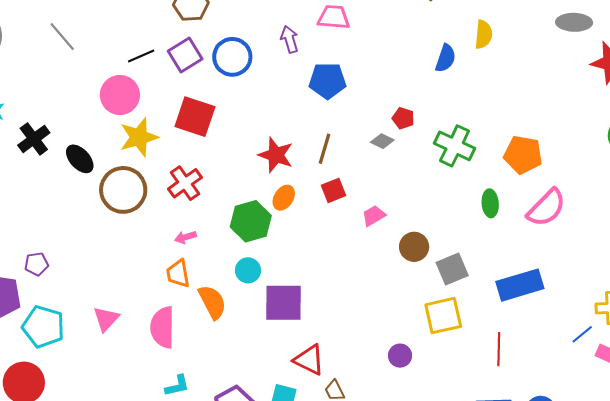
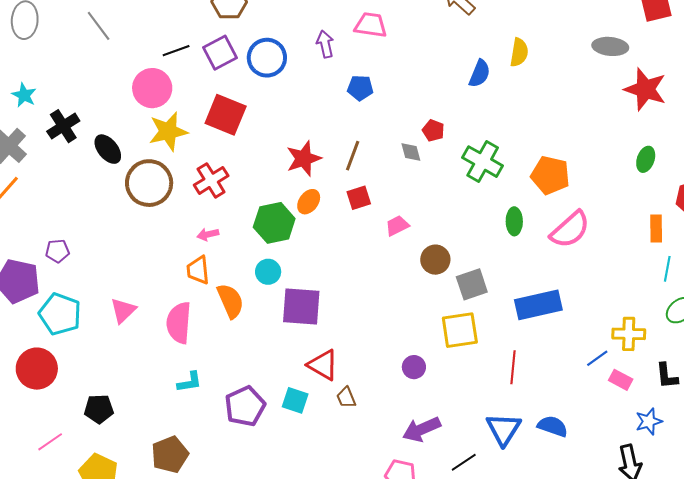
blue pentagon: (327, 81) -> (360, 88), size x0.7
gray diamond: (382, 141) -> (411, 152), turned 45
red star: (276, 155) -> (304, 159), turned 30

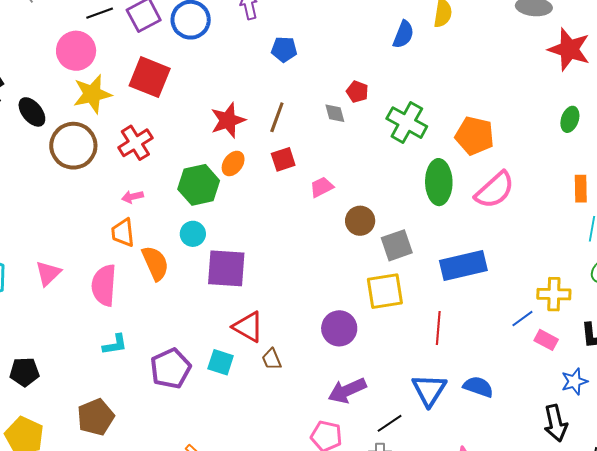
green ellipse: (514, 221) -> (439, 182), size x1.6
purple circle: (414, 367) -> (339, 328), size x1.5

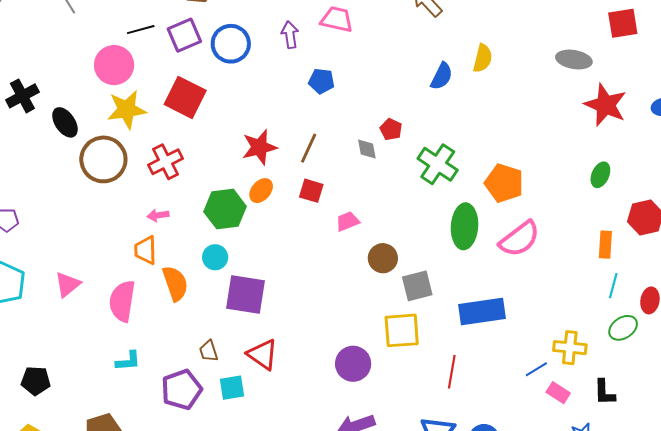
red square: (283, 159) -> (311, 191), turned 30
brown trapezoid: (272, 359) -> (209, 351), moved
cyan square: (221, 362) -> (232, 388), turned -32

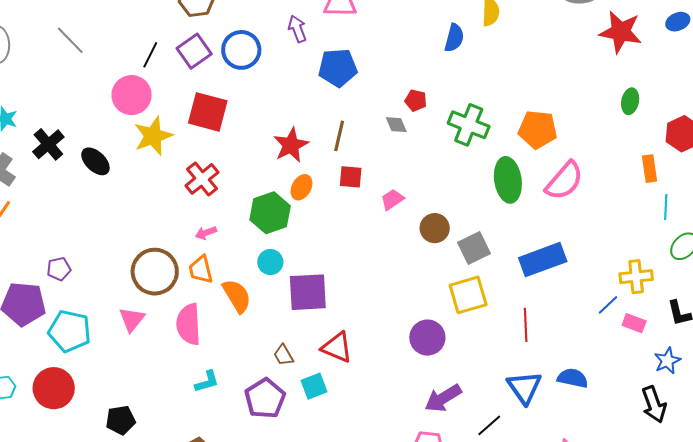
black line: (141, 30) -> (150, 55), turned -36
blue pentagon: (321, 81) -> (338, 68), size x1.5
brown circle: (103, 159) -> (155, 272), moved

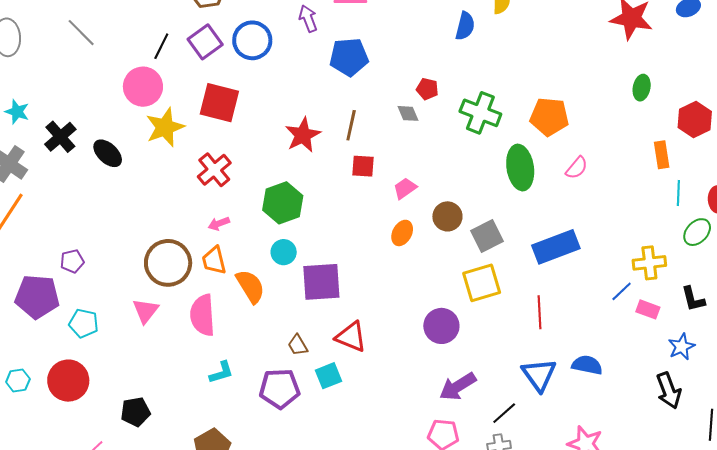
pink semicircle: (564, 181) -> (577, 168), size x0.6
orange ellipse: (301, 187) -> (402, 233), moved
cyan pentagon: (70, 331) -> (84, 323), size x0.7
purple pentagon: (265, 398) -> (280, 389), turned 30

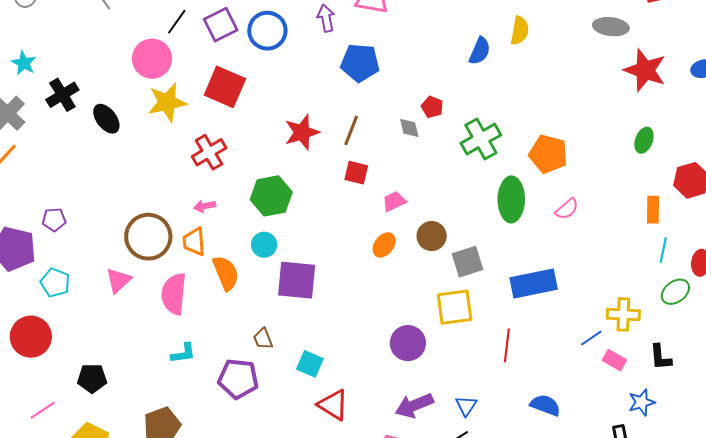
green cross: (480, 113) -> (481, 139), turned 30
red triangle: (351, 337) -> (333, 405), moved
blue triangle: (539, 375) -> (466, 406), moved, size x0.6
cyan square: (329, 376) -> (310, 364), moved, turned 36

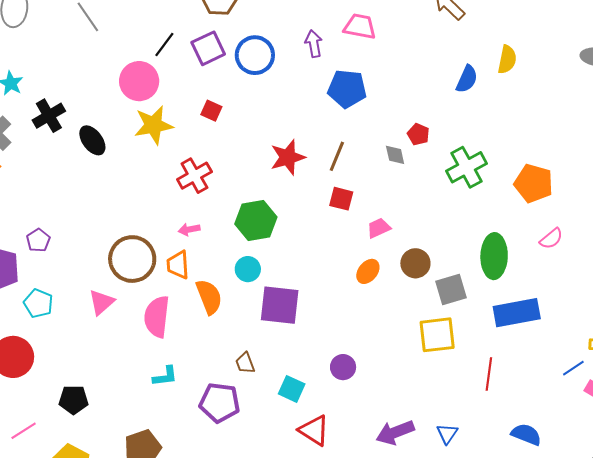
red square: (225, 87) -> (211, 111), size x0.5
green ellipse: (511, 199) -> (494, 256), moved
purple pentagon: (54, 220) -> (38, 240), turned -30
purple circle: (408, 343) -> (343, 367), moved, size x0.7

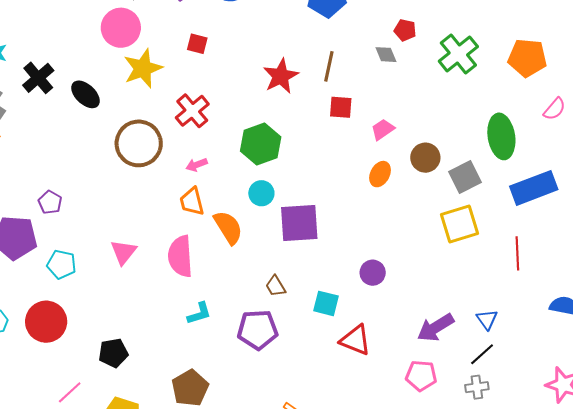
brown circle: (132, 259) -> (139, 143), moved

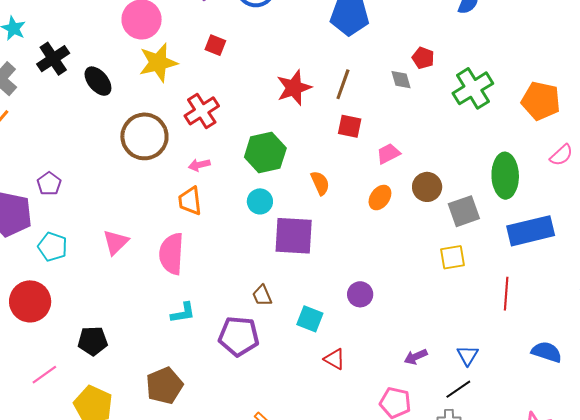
yellow square: (459, 224) -> (452, 257), size x0.7
orange semicircle: (228, 227) -> (320, 183), moved, size x0.7
purple arrow: (436, 328) -> (416, 357), size x0.6
red triangle: (355, 340) -> (335, 359), size x0.7

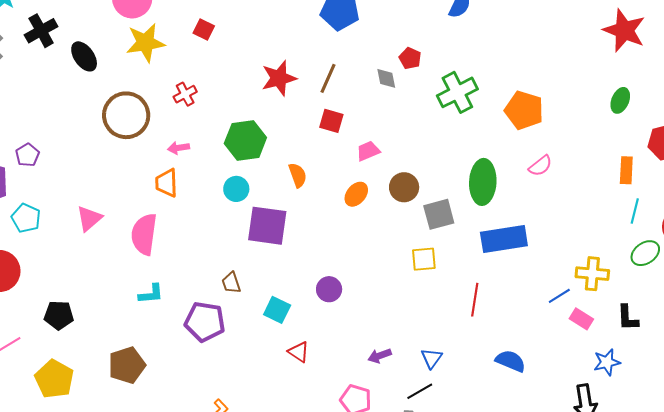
red cross: (202, 111) -> (185, 94), size x0.7

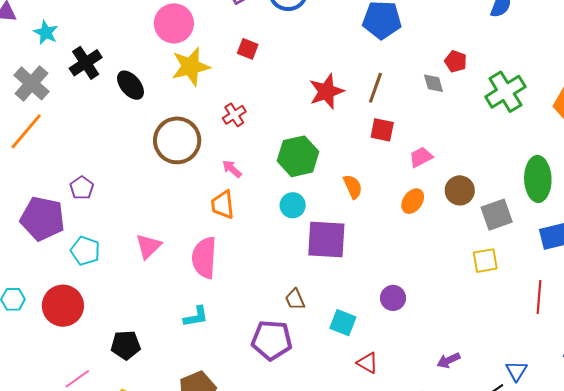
pink arrow: (179, 148) -> (232, 169), turned 55
cyan L-shape: (151, 294) -> (196, 317), moved
blue triangle: (432, 358) -> (516, 371), moved

